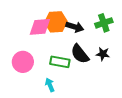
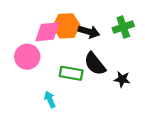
black star: (103, 54) -> (122, 79), moved
pink circle: (23, 62) -> (27, 57), moved
cyan arrow: (50, 85) -> (50, 99), moved

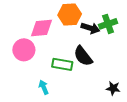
orange hexagon: (66, 26) -> (70, 15), moved
black arrow: (89, 32) -> (90, 28), moved
black star: (122, 79) -> (113, 88), moved

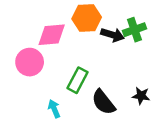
black semicircle: (83, 56) -> (103, 102), moved
green rectangle: (62, 64) -> (77, 80), turned -72
black star: (113, 88) -> (141, 96), moved

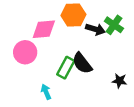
green cross: (134, 30) -> (114, 25), turned -36
black semicircle: (103, 102) -> (82, 63), moved

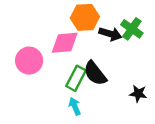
pink diamond: (44, 29) -> (65, 43), moved
cyan arrow: (46, 92) -> (75, 106), moved

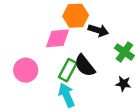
green cross: (132, 29) -> (124, 52), moved
pink circle: (29, 61) -> (26, 70), moved
cyan arrow: (75, 106) -> (67, 95), size x1.5

